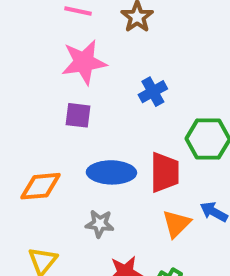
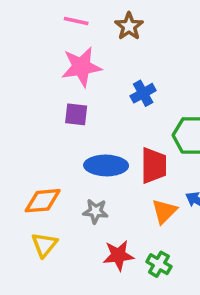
orange diamond: (41, 186) -> (43, 201), moved

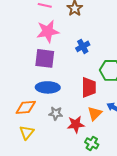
purple square: (76, 114) -> (45, 58), size x1.5
blue ellipse: (106, 165) -> (48, 87), moved
red star: (118, 255) -> (76, 124), moved

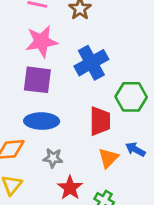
blue cross: (83, 46) -> (91, 63), size x1.6
red star: (76, 124) -> (70, 188), moved, turned -30

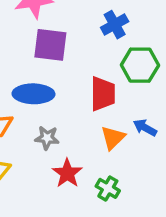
blue cross: (91, 63) -> (115, 25), moved, size x0.7
purple square: (37, 80) -> (50, 45), moved

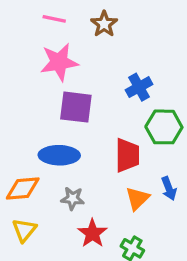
blue arrow: (145, 128) -> (169, 188), turned -140

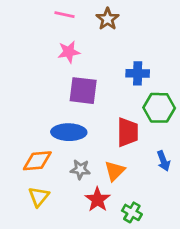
pink star: (59, 62) -> (69, 52), size x0.7
blue cross: (139, 87) -> (138, 73), turned 30
orange triangle: (137, 198) -> (115, 171), moved

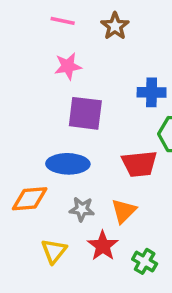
red trapezoid: (128, 132) -> (139, 164), turned 84
yellow triangle: (39, 197) -> (54, 251), moved

